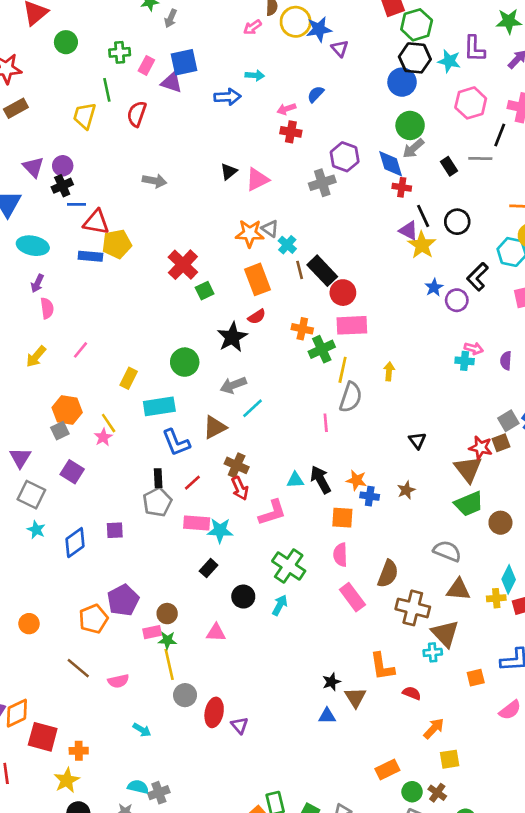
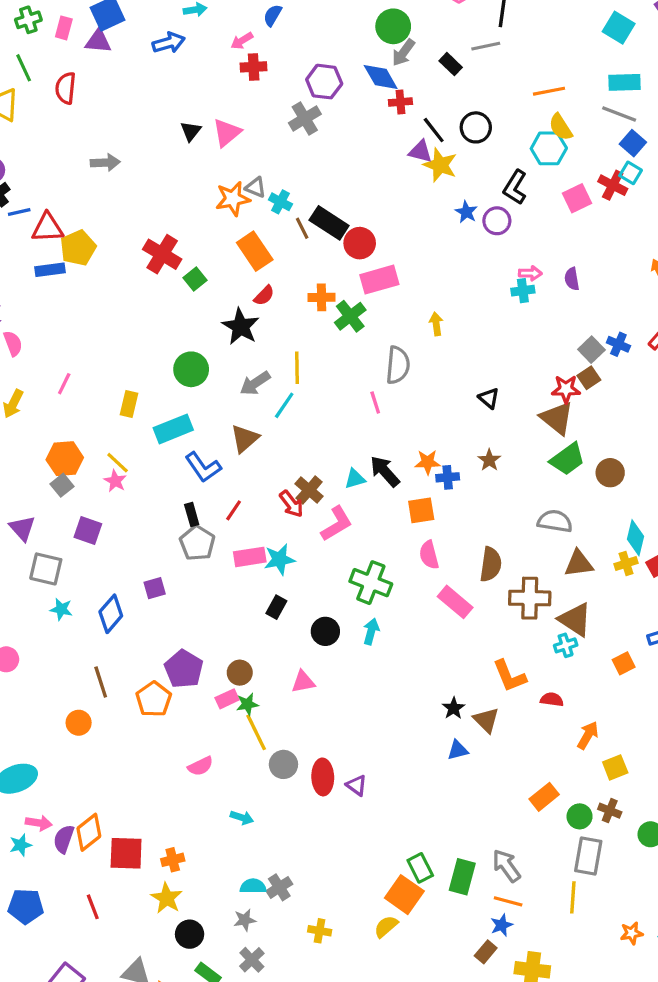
yellow line: (343, 370) -> (297, 368), moved
brown cross: (237, 465) -> (309, 490), moved, turned 30
brown line: (78, 668) -> (101, 682), moved, turned 45

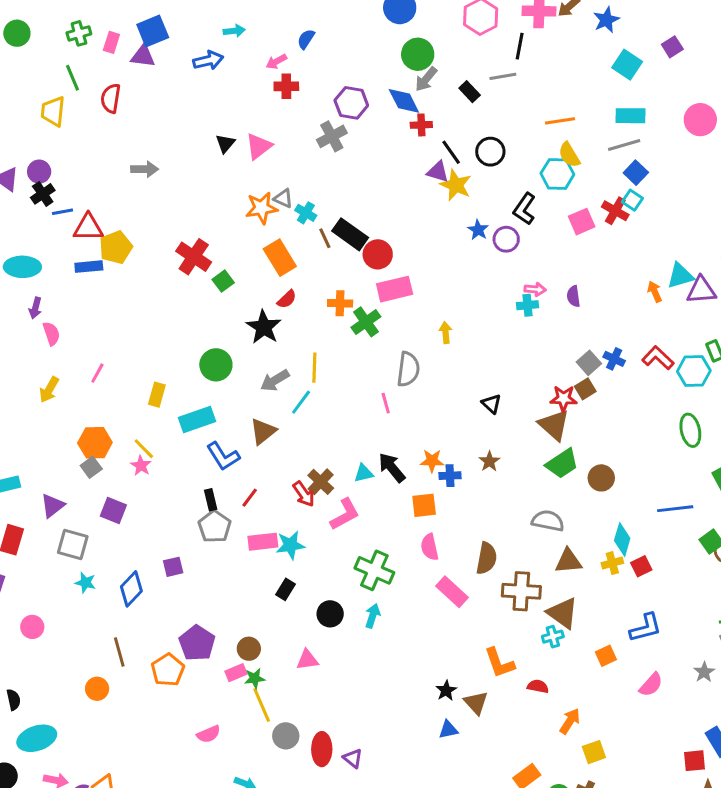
gray line: (619, 114) -> (624, 145), turned -40
purple triangle: (22, 528) -> (53, 506), turned 32

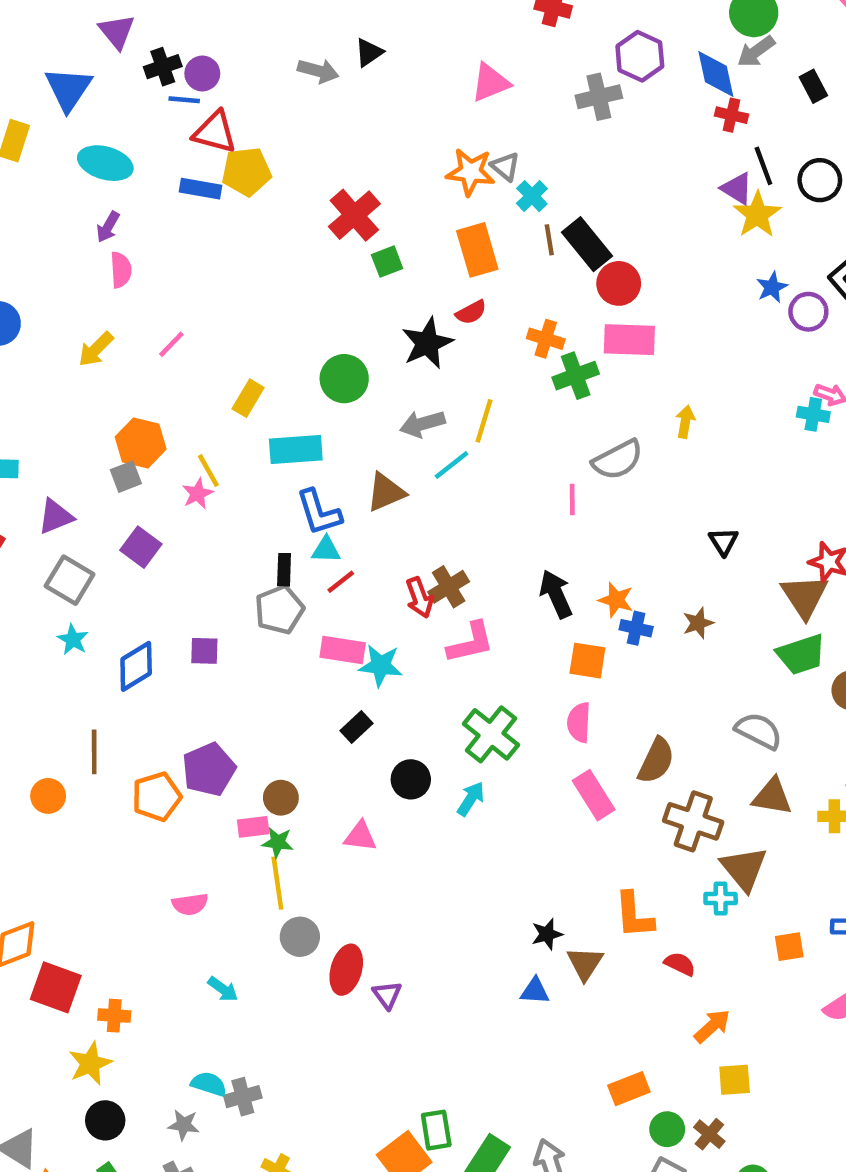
black triangle: (225, 143) -> (369, 52), moved
purple circle: (39, 172) -> (202, 73), moved
gray semicircle: (408, 369) -> (618, 460), turned 40
cyan triangle: (364, 473) -> (326, 550), moved

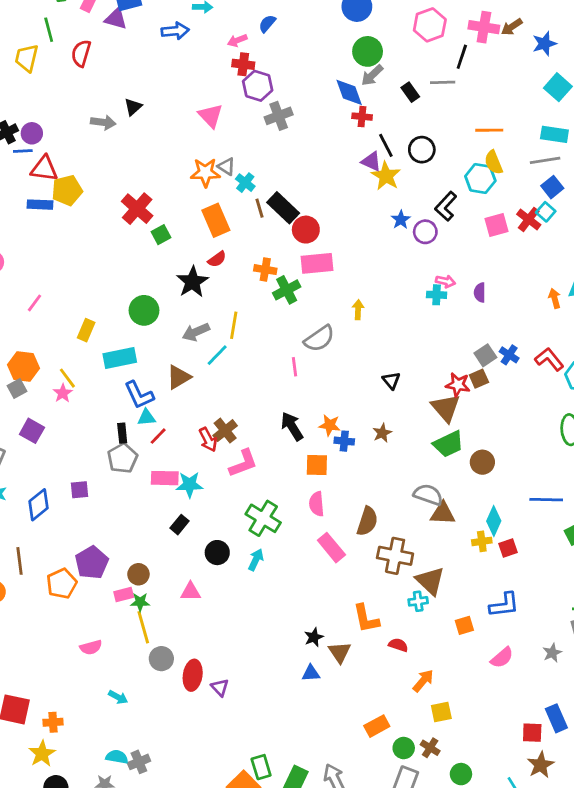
purple hexagon: (640, 56) -> (258, 86), moved
pink triangle: (490, 83) -> (211, 116), turned -44
brown triangle: (772, 797) -> (443, 513), moved

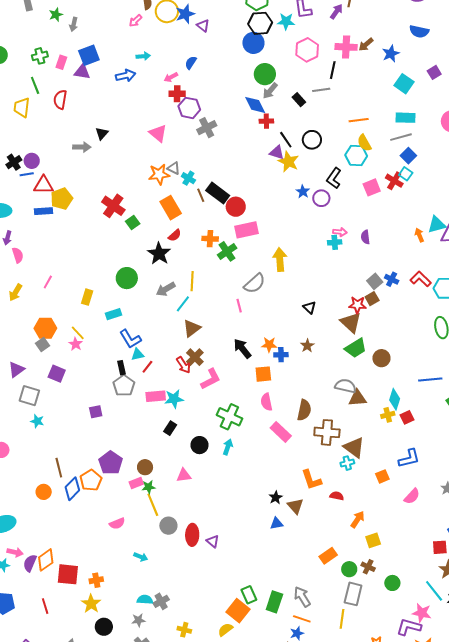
yellow arrow: (358, 310) -> (280, 260), size x1.6
cyan rectangle: (120, 358) -> (113, 314), size x0.7
brown triangle: (179, 377) -> (192, 328), moved
blue diamond: (39, 505) -> (72, 489), moved

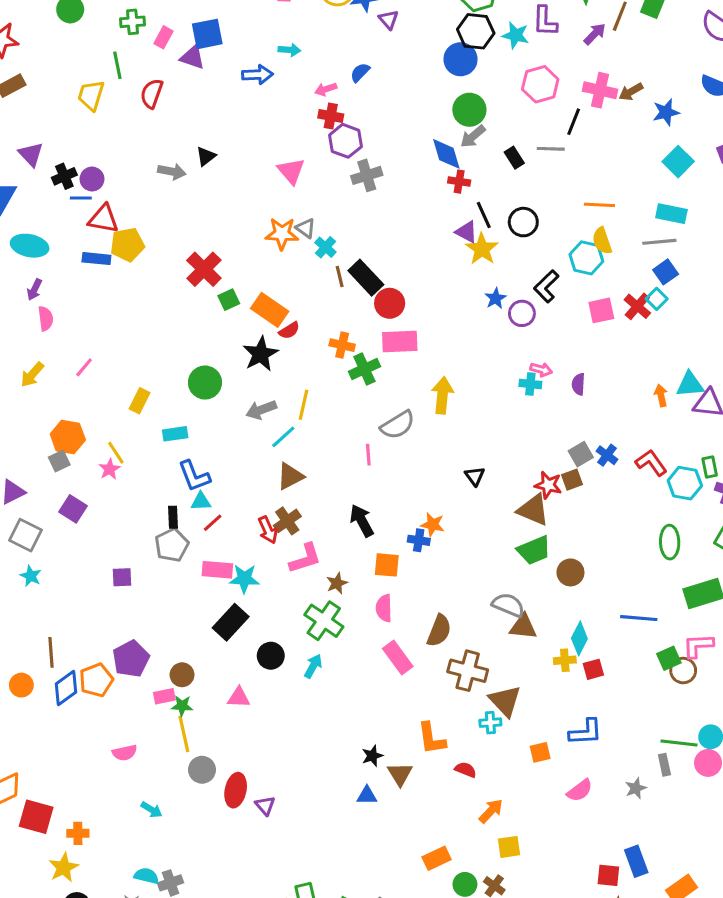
orange rectangle: (171, 208) -> (270, 310), moved, turned -35
brown triangle: (351, 322) -> (533, 510), turned -30
orange star: (269, 345) -> (433, 525), moved
brown star: (307, 346) -> (337, 583), moved
black rectangle: (170, 428) -> (231, 622), size x1.6

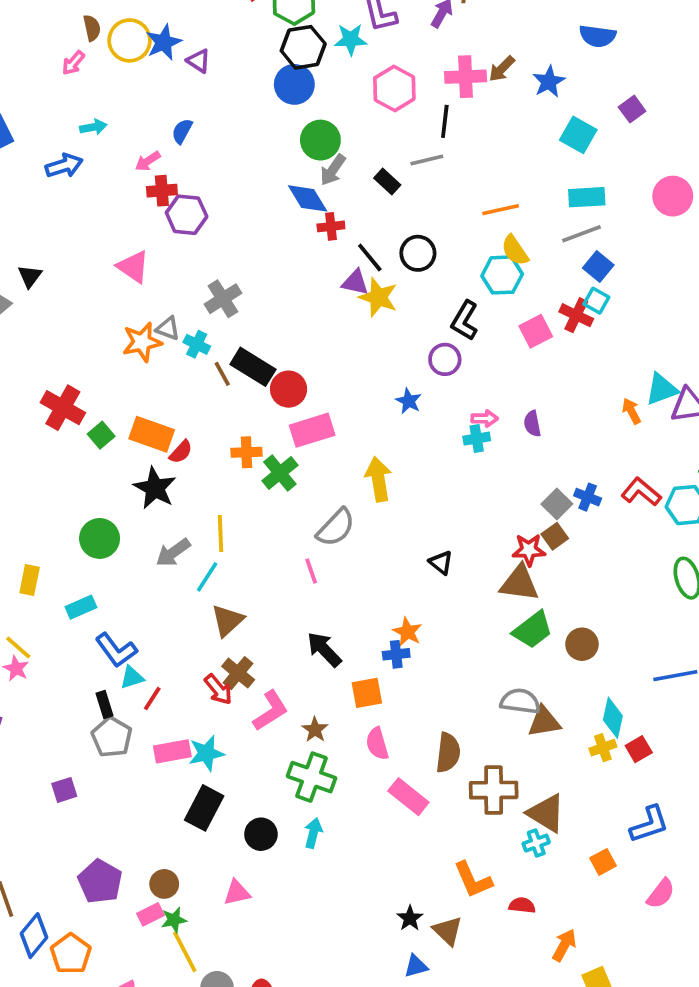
gray cross: (367, 175) -> (223, 299), moved
blue star: (496, 298) -> (409, 401), moved
orange star: (433, 525) -> (407, 632), turned 30
orange pentagon: (96, 680) -> (71, 954), moved

